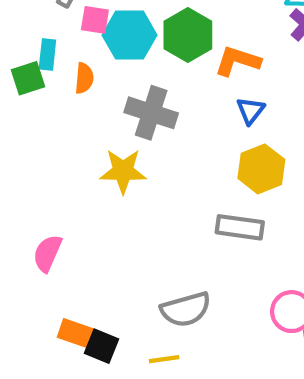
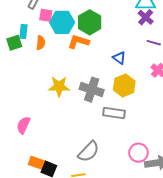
orange L-shape: (238, 61) -> (78, 42), moved
blue triangle: (251, 111) -> (119, 58), turned -32
gray cross: (151, 113) -> (92, 90), moved
gray semicircle: (186, 309) -> (89, 152), turned -30

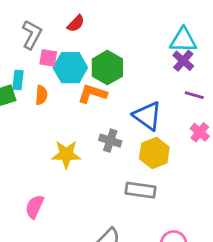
blue triangle: (119, 58) -> (147, 116), size x1.6
gray cross: (92, 90) -> (110, 141), moved, size x0.7
pink semicircle: (23, 125) -> (34, 207), moved

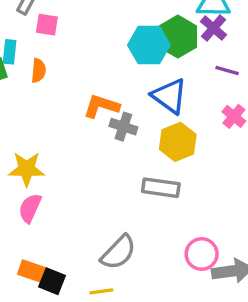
cyan hexagon: (70, 68) -> (149, 45), moved
green hexagon: (107, 68) -> (178, 37), moved
orange L-shape: (92, 94) -> (101, 106), moved
yellow star: (66, 154) -> (27, 169), moved

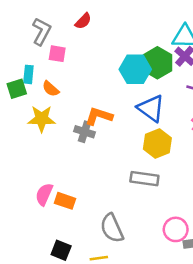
orange semicircle: (38, 71) -> (51, 89), turned 126
gray cross: (123, 127) -> (84, 132), moved
yellow star: (27, 169) -> (42, 119), moved
gray semicircle: (118, 252) -> (112, 228), turned 112
orange rectangle: (32, 271) -> (65, 201), moved

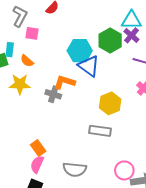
cyan hexagon: (135, 69) -> (80, 51), moved
blue triangle: (151, 108) -> (89, 66), moved
pink semicircle: (44, 194) -> (37, 164), moved
orange rectangle: (65, 201) -> (38, 148), turned 35
gray semicircle: (112, 228) -> (75, 169), turned -60

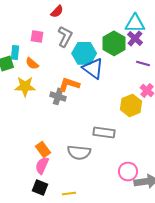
gray L-shape: (20, 16) -> (65, 36), moved
yellow hexagon: (110, 103) -> (131, 105), moved
gray semicircle: (75, 169) -> (79, 152), moved

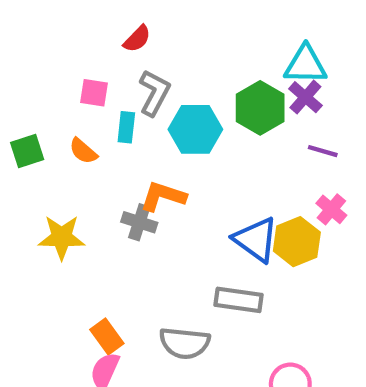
cyan rectangle: (15, 52) -> (126, 127), moved
blue triangle: (93, 68) -> (256, 239), moved
yellow star: (25, 86) -> (62, 237), moved

